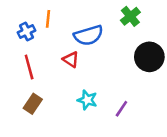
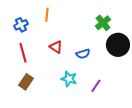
green cross: (130, 16) -> (103, 23), moved
orange line: (48, 19) -> (47, 15), moved
blue semicircle: (89, 35) -> (83, 54), moved, size x0.6

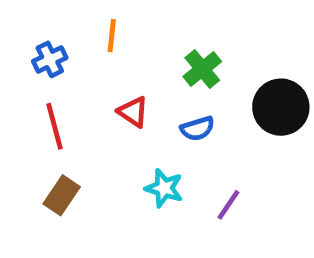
green cross: (103, 23) -> (202, 69), moved

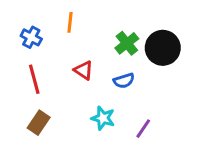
blue cross: (50, 59) -> (31, 37), turned -36
black circle: (281, 107) -> (163, 48), moved

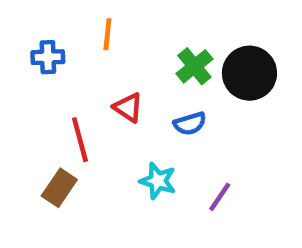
blue cross: (31, 37) -> (48, 57), turned -30
red line: (34, 79) -> (80, 140), moved

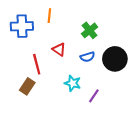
blue cross: (48, 57) -> (22, 26), size x1.5
black circle: (249, 73) -> (115, 59), moved
purple line: (220, 197) -> (94, 96), moved

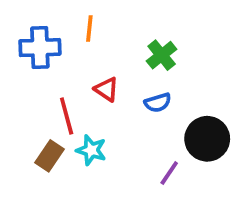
black circle: (115, 59) -> (207, 139), moved
cyan star: (73, 83) -> (91, 150), moved

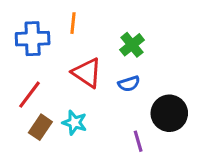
red triangle: (106, 89) -> (87, 73), size x1.5
red line: (67, 116) -> (29, 95), moved, turned 52
purple line: (169, 173) -> (138, 141), turned -50

